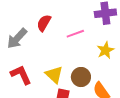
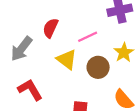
yellow triangle: (54, 75) -> (67, 59), moved
brown circle: (81, 77) -> (98, 67), moved

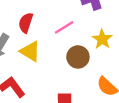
yellow triangle: (67, 59) -> (30, 51), moved

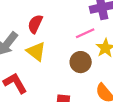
pink line: (64, 27) -> (85, 33), moved

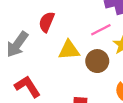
yellow triangle: (36, 51) -> (69, 50), moved, turned -40

